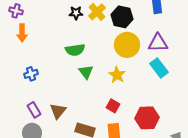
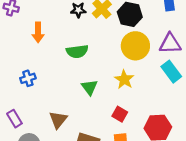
orange arrow: (22, 33) -> (38, 32), moved
green triangle: (86, 72) -> (90, 87), moved
purple rectangle: (34, 110) -> (14, 119), moved

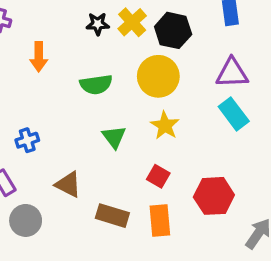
yellow circle: (135, 46) -> (158, 76), moved
blue cross: (28, 78) -> (27, 140), moved
brown triangle: (58, 120) -> (68, 184), turned -42

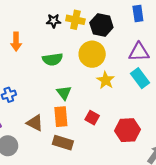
yellow cross: (132, 22) -> (75, 20), turned -36
yellow star: (165, 125) -> (106, 80), moved
orange rectangle: (160, 220) -> (61, 117), moved

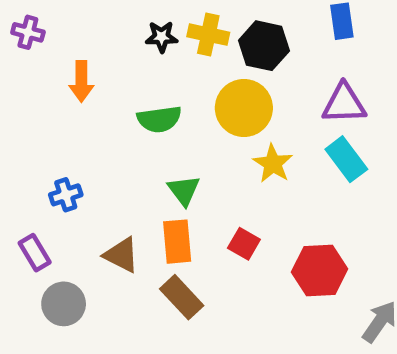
brown rectangle: (63, 143) -> (182, 297), turned 30

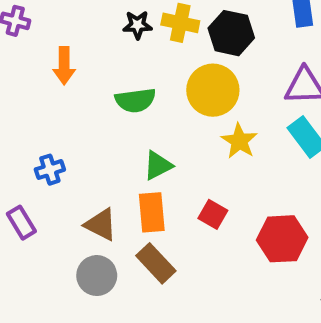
green triangle: (184, 190) -> (158, 165), turned 40
gray circle: (64, 304) -> (97, 276), moved

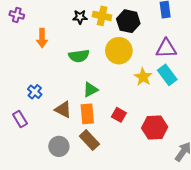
yellow star: (239, 141) -> (143, 77), moved
blue cross: (50, 170) -> (35, 92), turned -32
brown triangle: (101, 225) -> (63, 110), moved

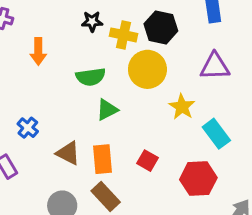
yellow cross: (102, 16) -> (124, 35), moved
cyan rectangle: (167, 75) -> (216, 134), moved
green triangle: (90, 90) -> (107, 110), moved

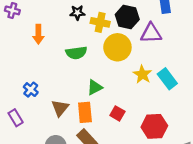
purple triangle: (215, 66) -> (151, 33), moved
green triangle: (107, 110) -> (95, 87), moved
cyan rectangle: (216, 134) -> (167, 79), moved
brown triangle: (68, 153) -> (60, 108), turned 42

